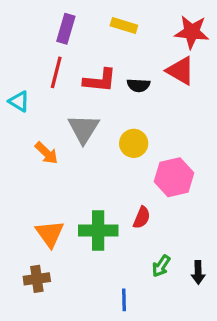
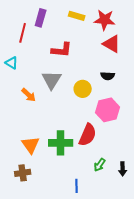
red star: (192, 32) -> (105, 20), moved
red line: (56, 72) -> (23, 33), moved
black semicircle: (138, 85) -> (108, 76), moved
red semicircle: (142, 218) -> (88, 135), size x1.6

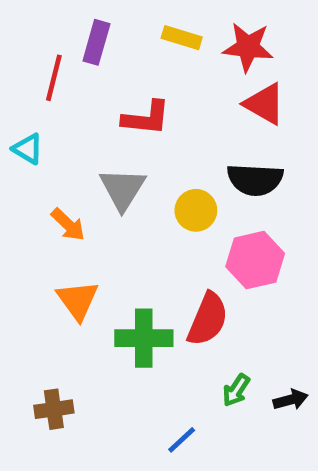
black semicircle: (108, 76) -> (255, 180), size x1.6
orange triangle: (31, 145) -> (78, 300), moved
black arrow: (123, 169) -> (291, 400), turned -104
blue line: (77, 186) -> (182, 440), turned 48

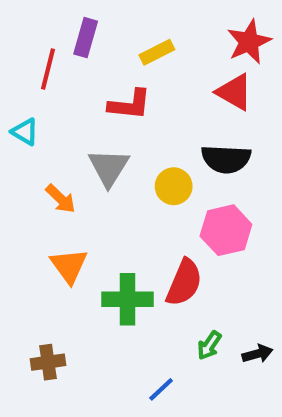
yellow rectangle: (182, 38) -> (157, 52), moved, turned -44
red star: (248, 47) -> (249, 42), moved, turned -30

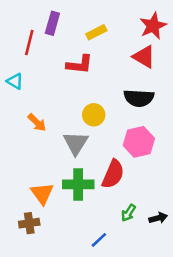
gray triangle: (109, 167) -> (76, 143), moved
yellow circle: (174, 186) -> (94, 115), moved
orange triangle: (69, 266) -> (42, 193), moved

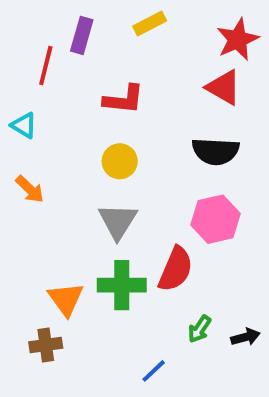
yellow rectangle: (96, 32) -> (150, 24), moved
yellow circle: (94, 115) -> (120, 161), moved
orange arrow: (37, 123) -> (30, 189), moved

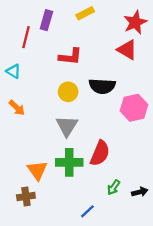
black semicircle: (216, 151) -> (102, 86), moved
pink hexagon: (216, 219) -> (134, 108), moved

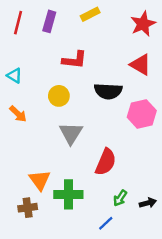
red line: (26, 37) -> (18, 23), moved
red triangle: (127, 50) -> (141, 65), moved
yellow circle: (68, 92) -> (59, 96), moved
green cross: (69, 162) -> (68, 194), moved
blue line: (87, 211) -> (106, 223), moved

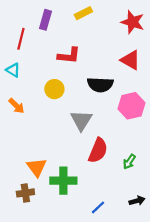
red line: (18, 23) -> (21, 39), moved
red star: (143, 24) -> (133, 22), turned -30
gray triangle: (71, 133) -> (81, 120), moved
green arrow: (120, 198) -> (129, 162), moved
black arrow: (148, 203) -> (137, 201), moved

